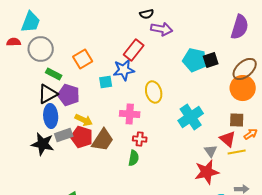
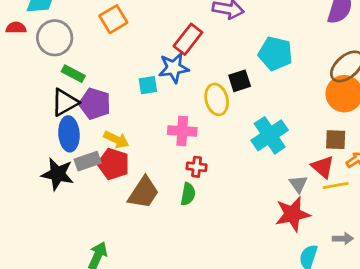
orange square: (83, 59) -> (113, 19), moved
black square: (211, 60) -> (240, 81), moved
brown trapezoid: (103, 140) -> (144, 193), moved

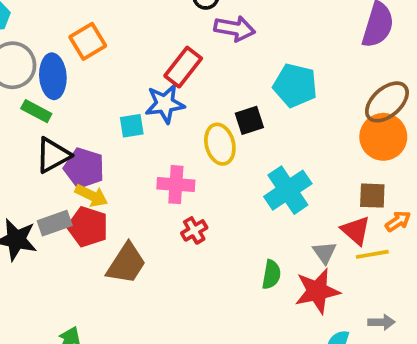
black triangle: (65, 102) -> (53, 155), moved
purple pentagon: (95, 104) -> (84, 168), moved
blue ellipse: (69, 134) -> (53, 76), moved
red cross: (197, 167) -> (194, 230), turned -36
green semicircle: (188, 194) -> (271, 275), moved

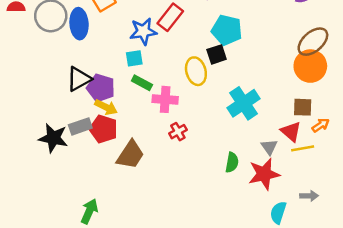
cyan pentagon: (295, 85) -> (227, 30), moved
blue star: (165, 104) -> (143, 31), moved
green rectangle: (36, 111) -> (142, 83), moved

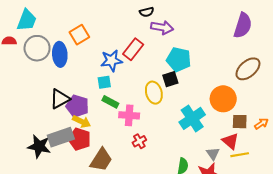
orange circle: (310, 66) -> (223, 99), moved
orange arrow: (321, 125) -> (261, 124), moved
gray rectangle: (80, 126) -> (61, 137), size x1.4

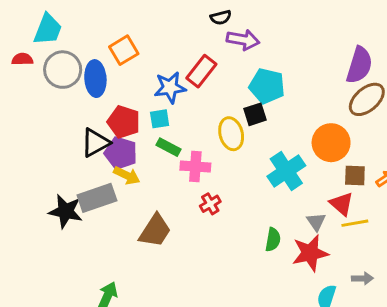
purple semicircle: (243, 25) -> (359, 65), moved
red pentagon: (79, 139) -> (124, 122), moved

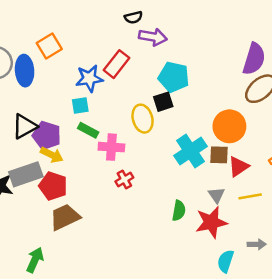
red pentagon: (124, 122) -> (53, 186), moved
brown square: (355, 175) -> (219, 155), moved
red triangle: (341, 204) -> (238, 167), moved, turned 45
brown trapezoid: (155, 231) -> (65, 217), moved, turned -148

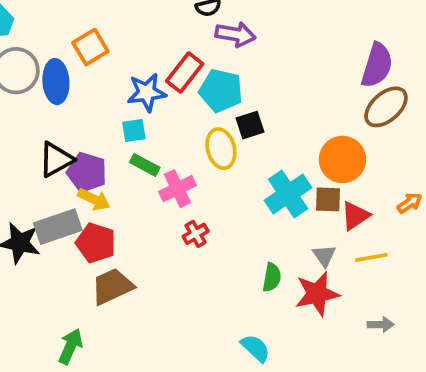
cyan pentagon: (174, 77) -> (221, 91), moved
pink cross: (111, 147) -> (177, 189), turned -30
cyan semicircle: (226, 261) -> (255, 348), moved, turned 115

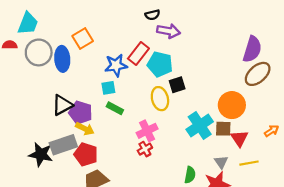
pink cross: (177, 189) -> (147, 131), moved
red triangle: (355, 216) -> (239, 138), turned -30

